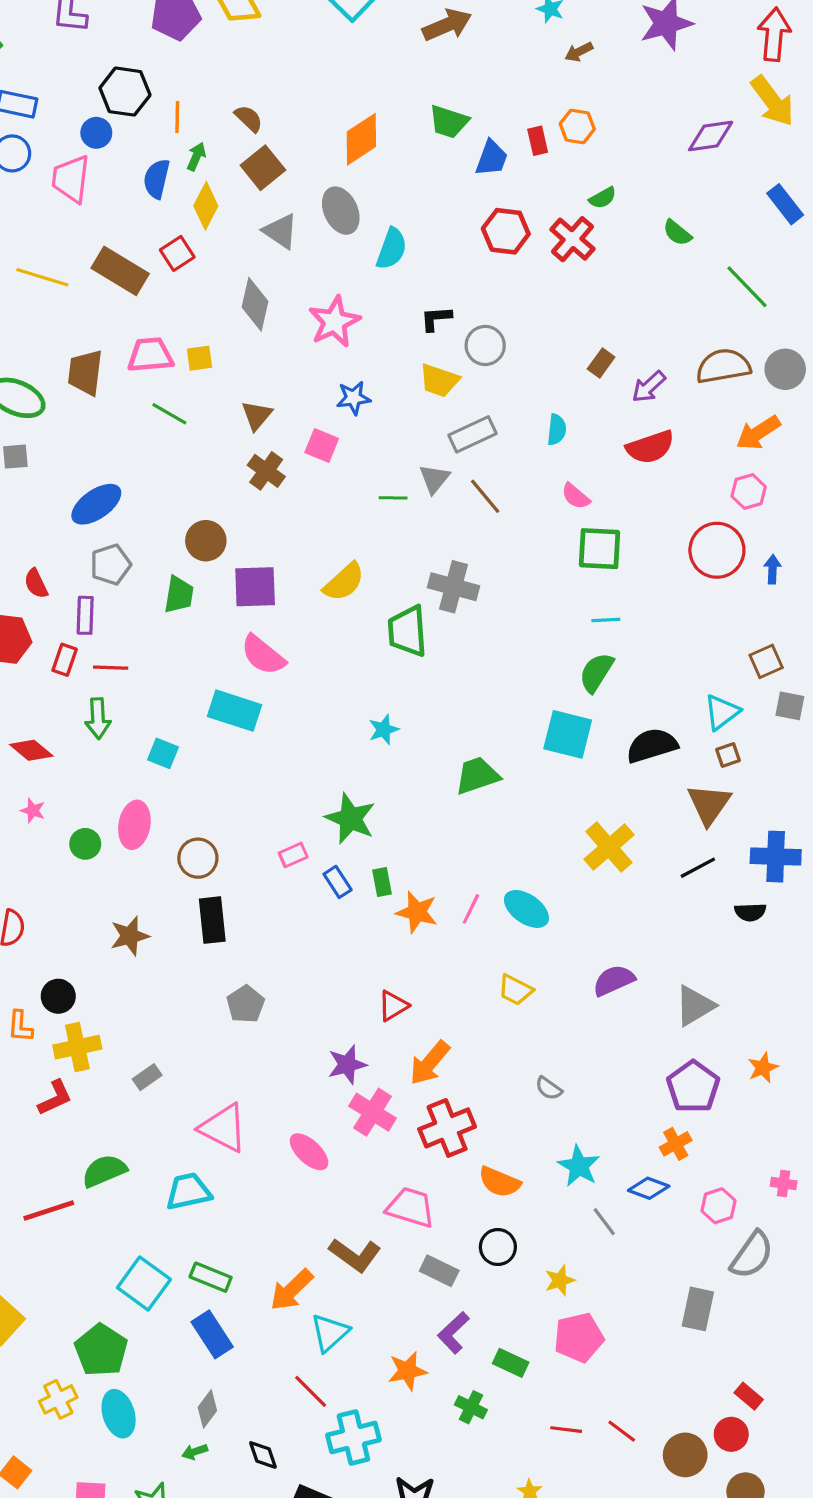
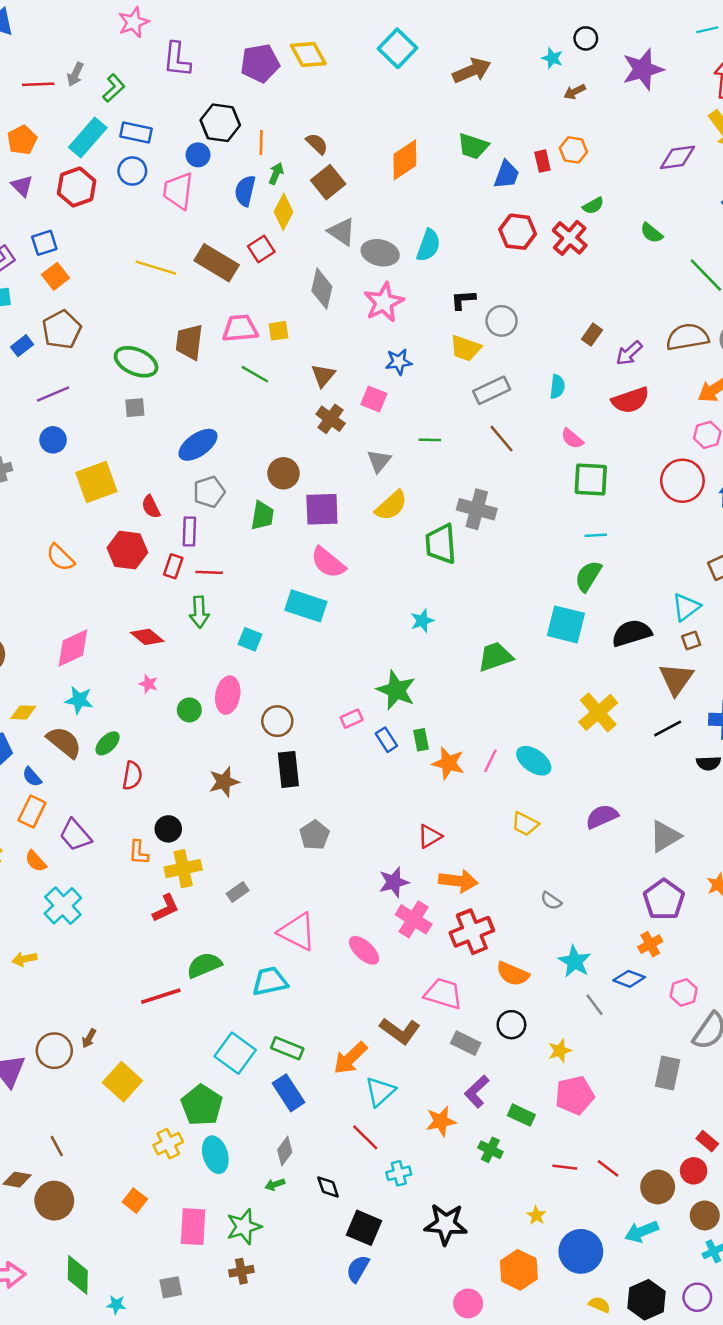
gray ellipse: (341, 211) -> (380, 253), moved, turned -52
gray triangle: (434, 479) -> (379, 461), moved
orange arrow: (430, 1063) -> (458, 881), turned -123
cyan cross: (353, 1437) -> (399, 1173), size x0.6

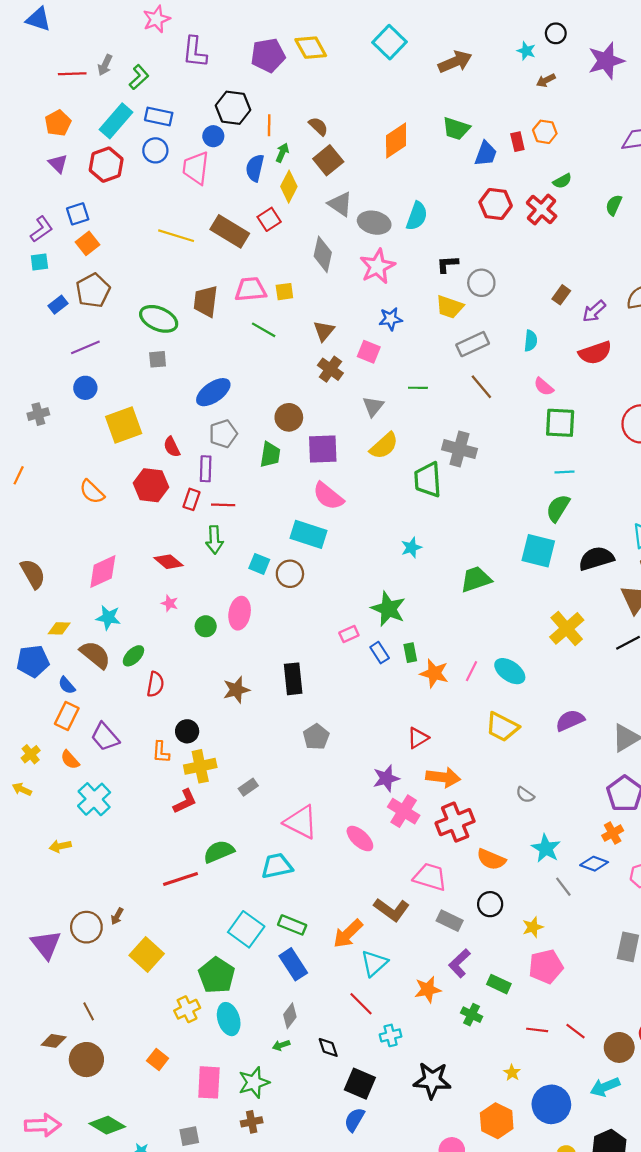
green semicircle: (651, 233) -> (614, 205), turned 75
brown circle: (277, 721) -> (290, 574), moved
yellow trapezoid: (525, 824) -> (502, 727), size x1.4
green diamond: (78, 1275) -> (107, 1125), turned -60

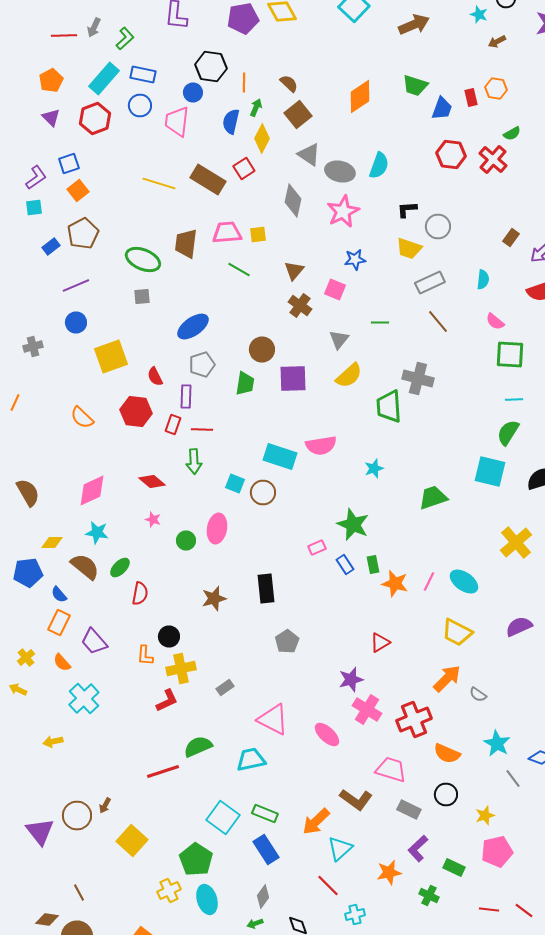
pink semicircle: (328, 496) -> (321, 446), moved, turned -48
orange arrow: (443, 777) -> (447, 678), moved, turned -52

